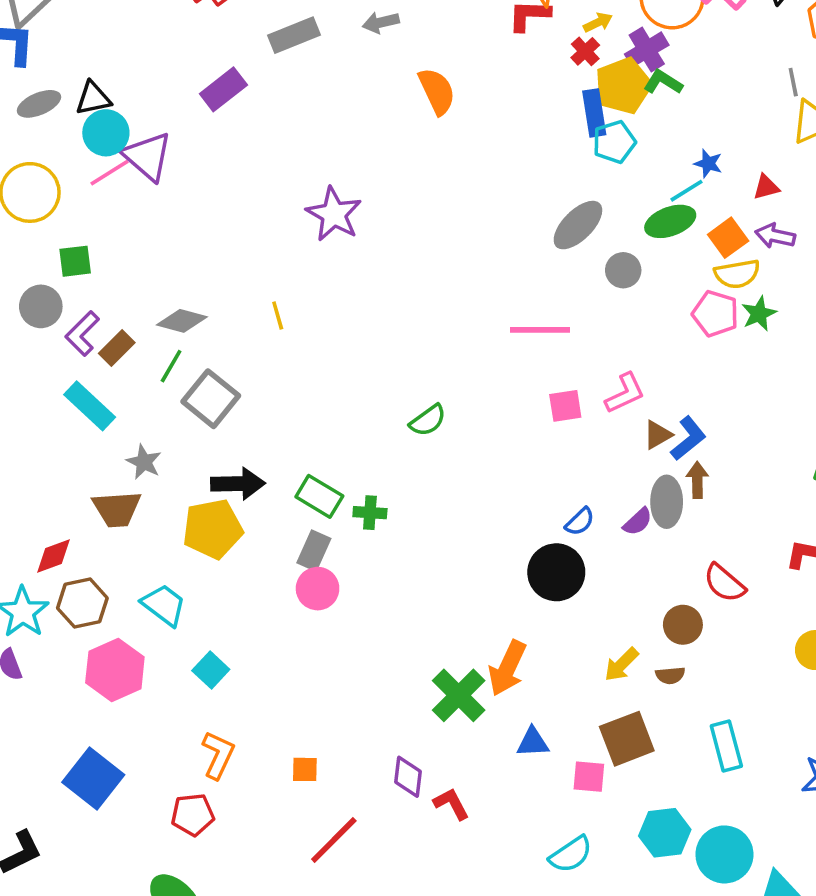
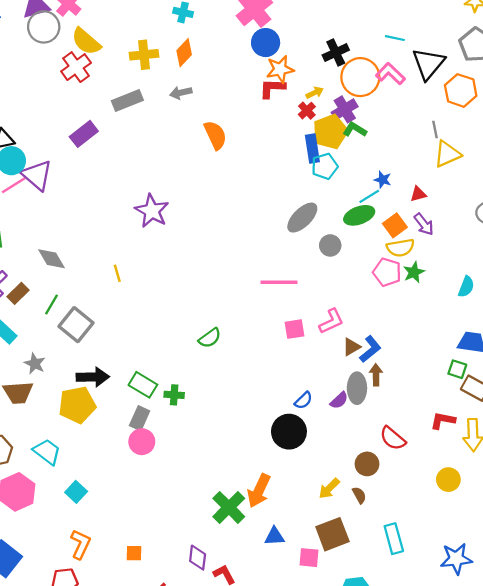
purple arrow: (775, 236) -> (424, 224), turned -140
gray diamond: (182, 321) -> (51, 259), moved, turned 44
brown semicircle: (670, 675) -> (359, 495), turned -114

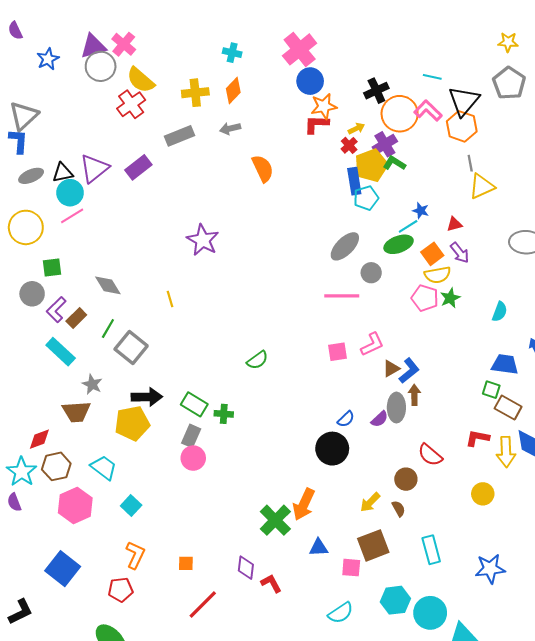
orange hexagon: (461, 90) -> (462, 126), moved
purple triangle: (37, 175) -> (94, 168), moved, turned 40
pink line: (279, 282) -> (342, 296), moved

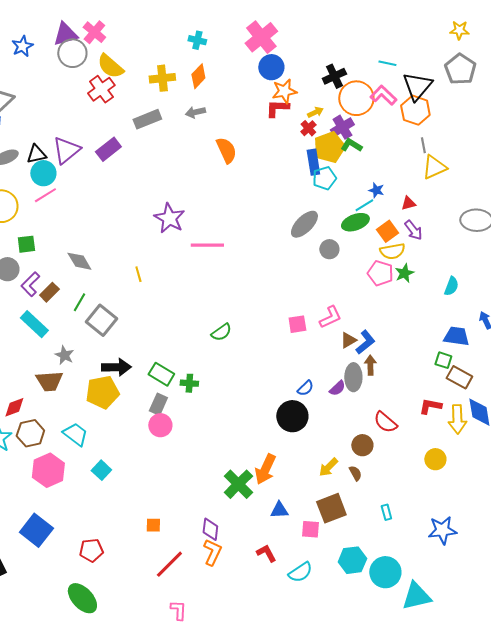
pink line: (342, 296) -> (207, 245), moved
cyan rectangle: (431, 550) -> (386, 512), size x0.6
orange L-shape: (135, 555) -> (212, 552), moved
red L-shape: (271, 583) -> (266, 553), moved

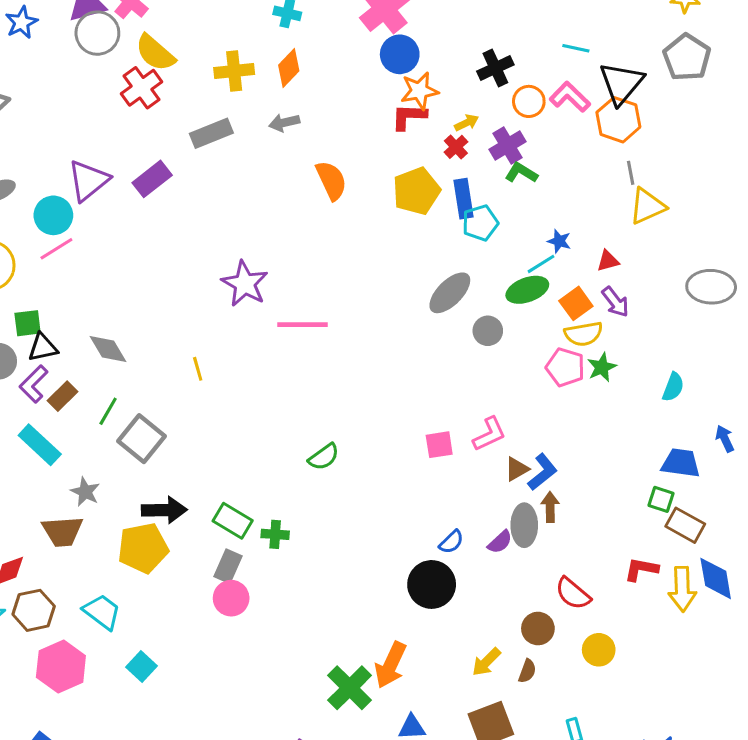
orange circle: (356, 98) -> (529, 101), size x0.6
yellow pentagon: (329, 147) -> (416, 191), moved
black triangle: (36, 154) -> (43, 348), moved
yellow circle: (435, 459) -> (599, 650), moved
brown semicircle: (355, 473) -> (527, 671), turned 49

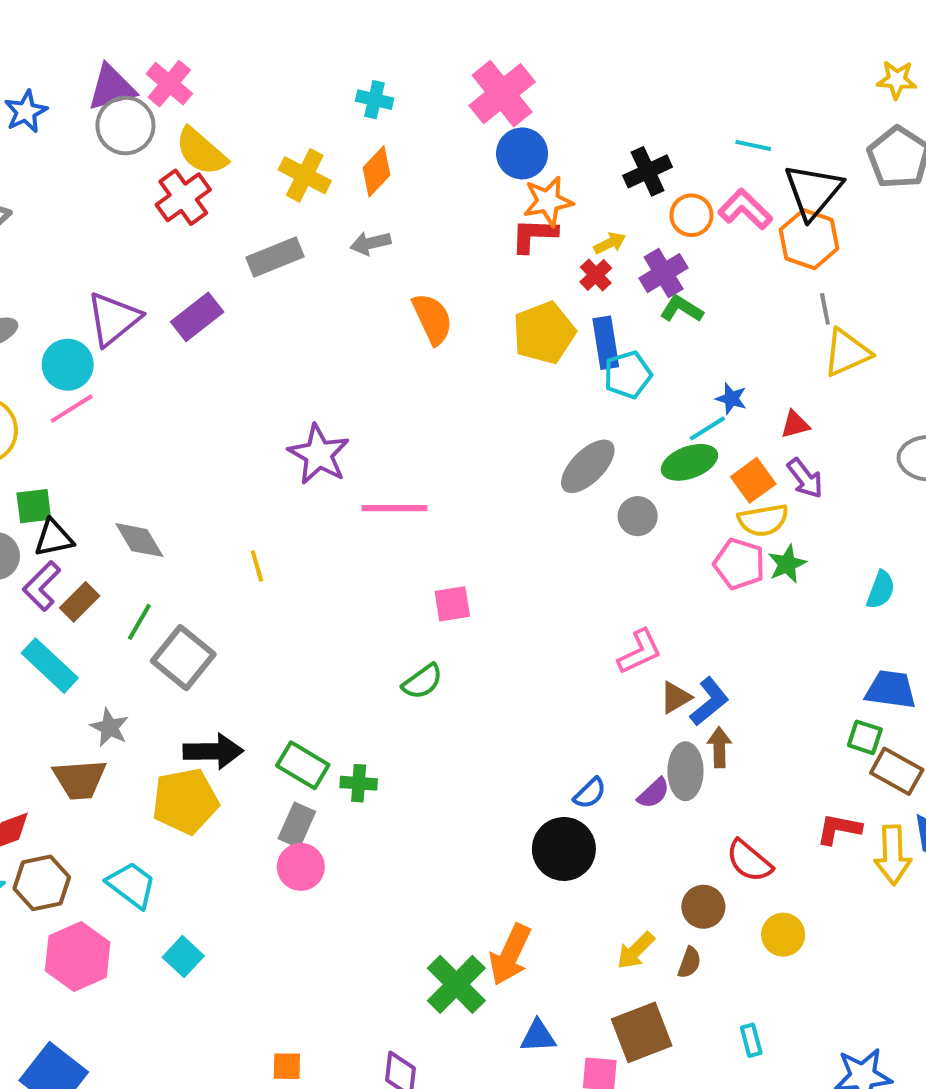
yellow cross: (234, 71) -> (305, 175), turned 33
pink square: (439, 445) -> (452, 604), moved

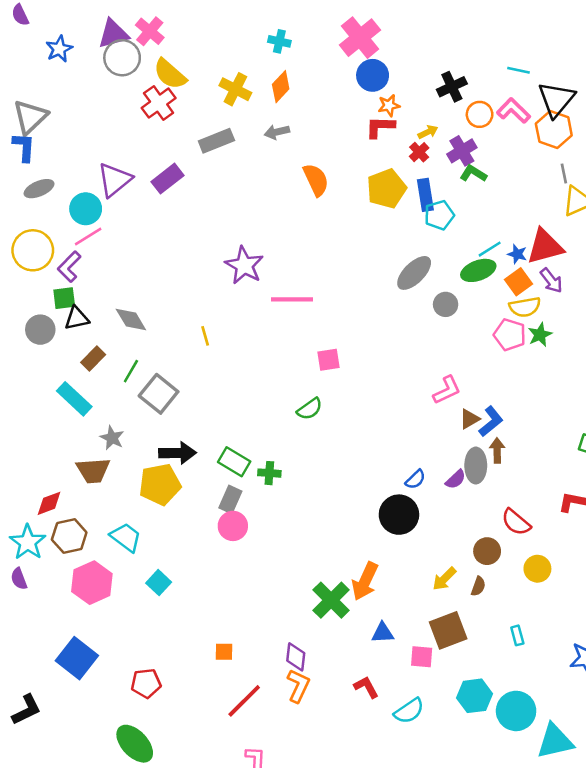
orange star: (548, 201) -> (389, 106), size x0.7
blue star: (731, 399) -> (517, 254), moved
red triangle: (795, 424) -> (545, 247), size x2.0
purple L-shape: (42, 586) -> (69, 267), moved

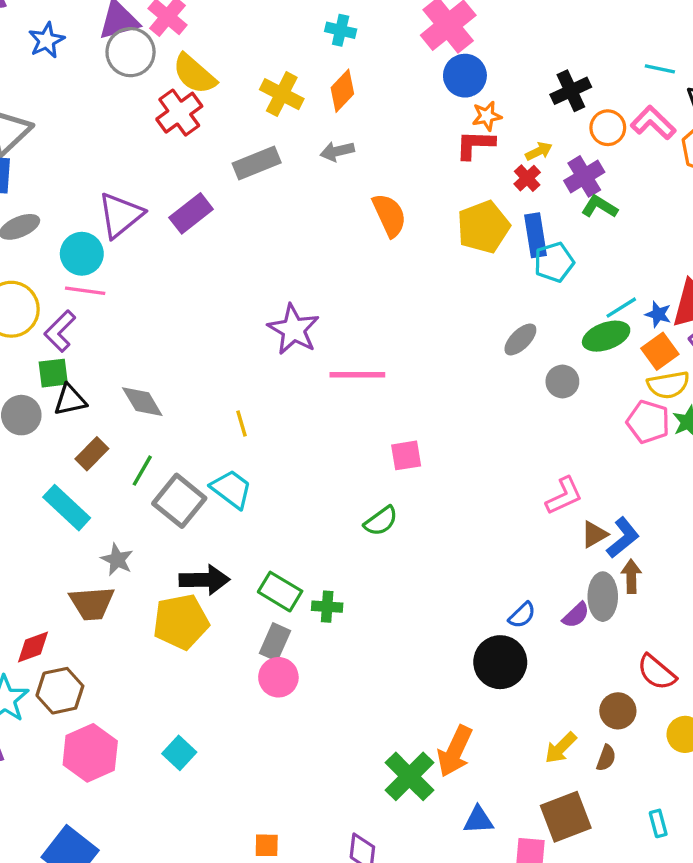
pink line: (88, 236) -> (85, 291), turned 40
gray ellipse: (414, 273) -> (520, 339), size x0.7
cyan trapezoid: (126, 537) -> (231, 489), moved

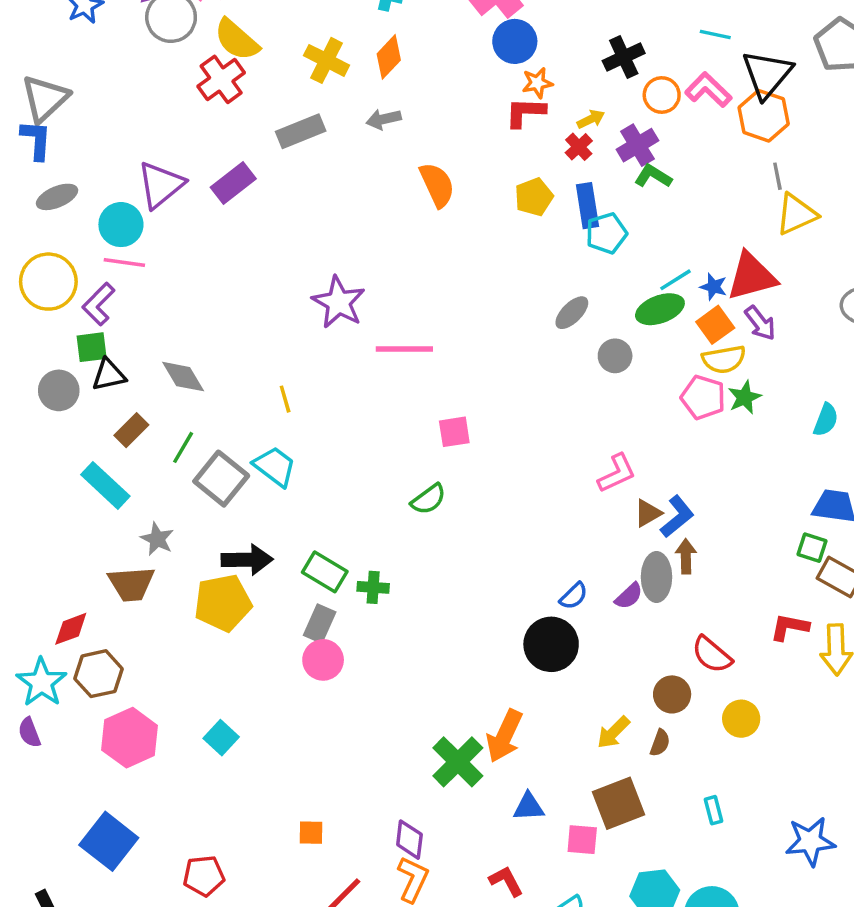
yellow pentagon: (483, 227) -> (534, 197), size x0.7

